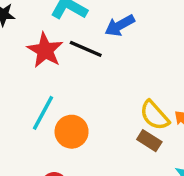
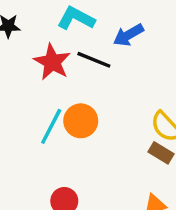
orange circle: (72, 132) -> (81, 121), moved

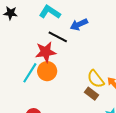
red star: (52, 62) -> (46, 52), moved, turned 30

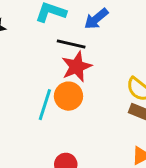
red star: (46, 52) -> (77, 67), moved

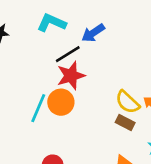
black line: (71, 44) -> (68, 54), turned -50

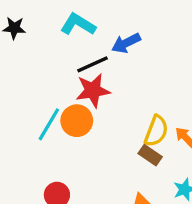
yellow semicircle: (127, 102) -> (156, 131), turned -120

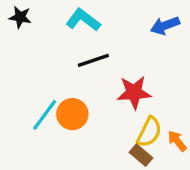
blue arrow: (126, 43) -> (165, 26), moved
red star: (93, 90) -> (134, 92), moved

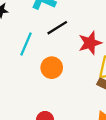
cyan line: (45, 115) -> (26, 44), moved

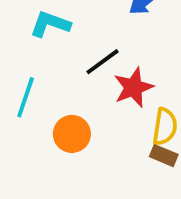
black line: (57, 28) -> (102, 62), moved

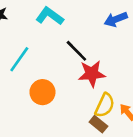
black line: (102, 62) -> (76, 51), turned 65

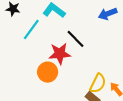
cyan line: (19, 59) -> (31, 30), moved
red star: (92, 74) -> (60, 54), moved

